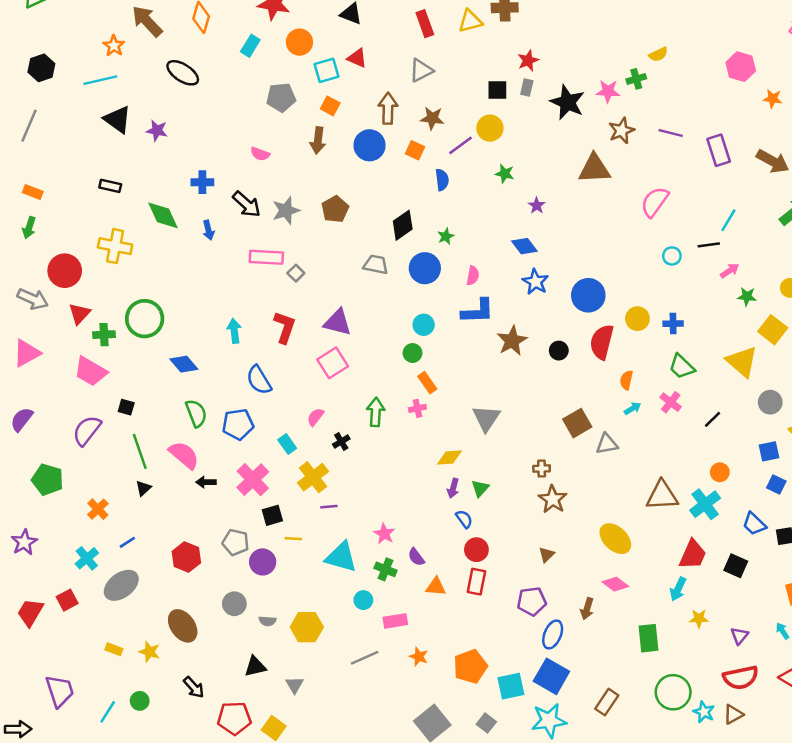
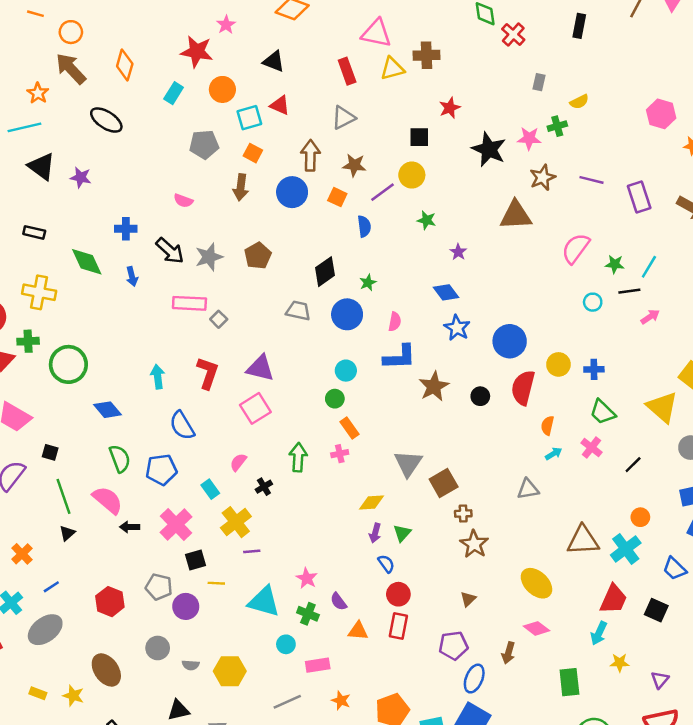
gray rectangle: (527, 88) -> (539, 82), moved
green star: (747, 296) -> (615, 264), moved
green cross: (104, 335) -> (28, 341), moved
brown square: (577, 423) -> (444, 483), moved

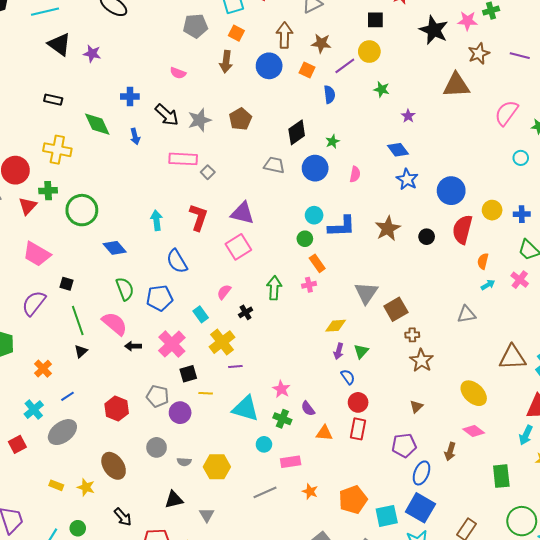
blue L-shape: (400, 357) -> (342, 226), moved

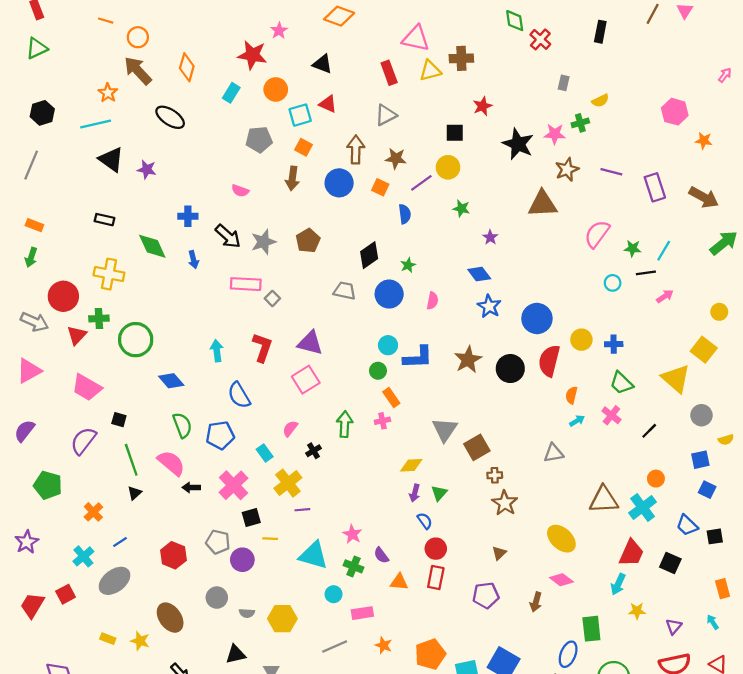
black circle: (427, 237) -> (510, 369), size x1.6
blue ellipse: (421, 473) -> (568, 654), moved

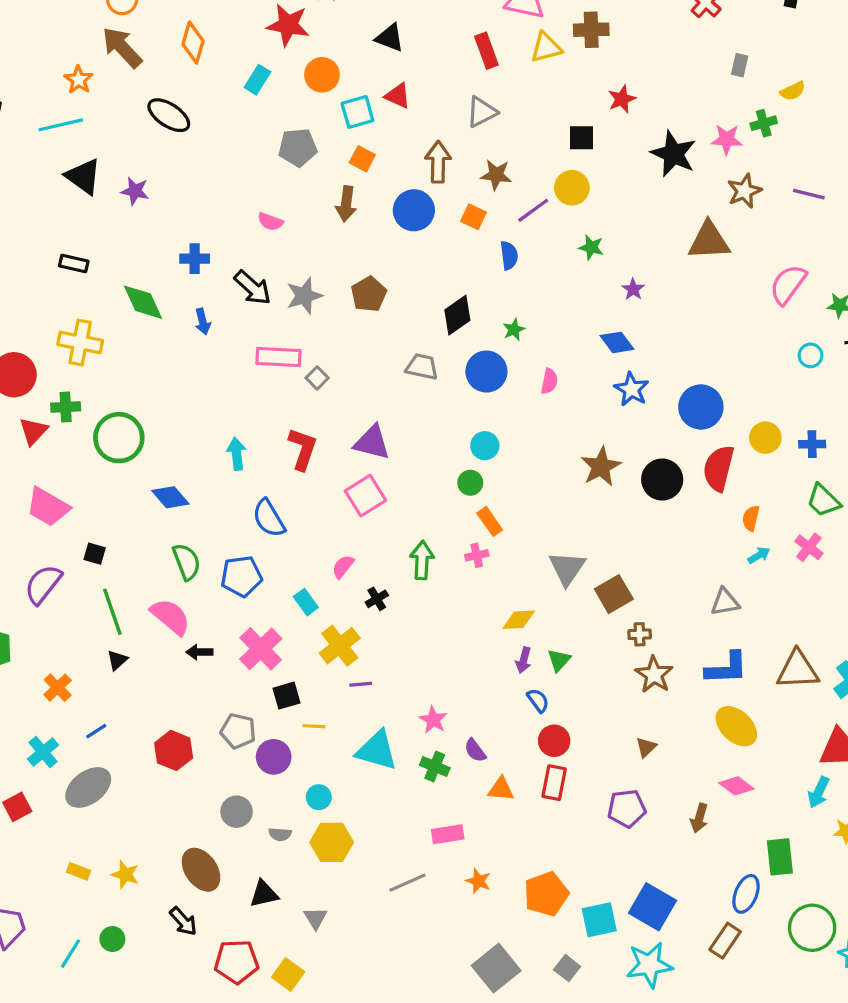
blue L-shape: (418, 357) -> (727, 668), moved
cyan circle: (334, 594) -> (319, 797), moved
brown ellipse: (170, 618) -> (201, 870), moved

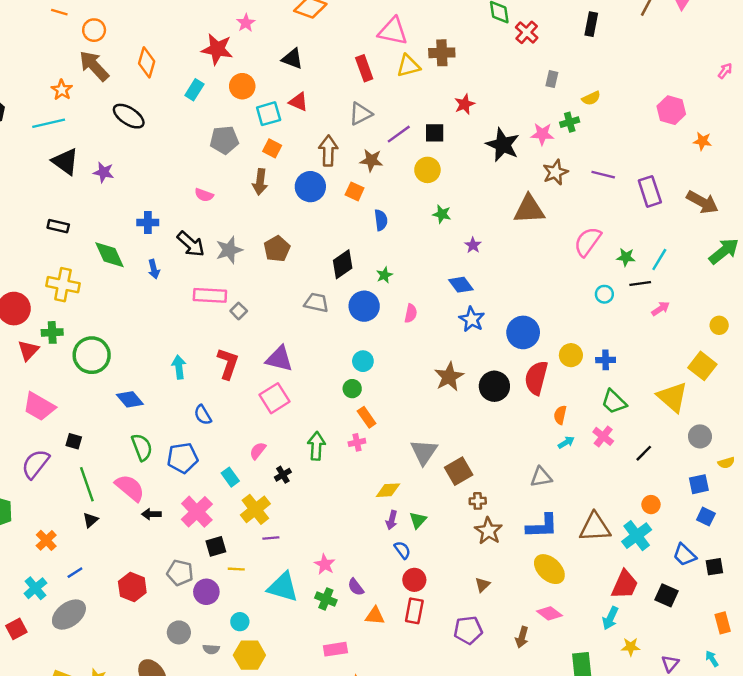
purple line: (533, 210) -> (399, 134), moved
blue semicircle: (269, 518) -> (203, 415), size x0.7

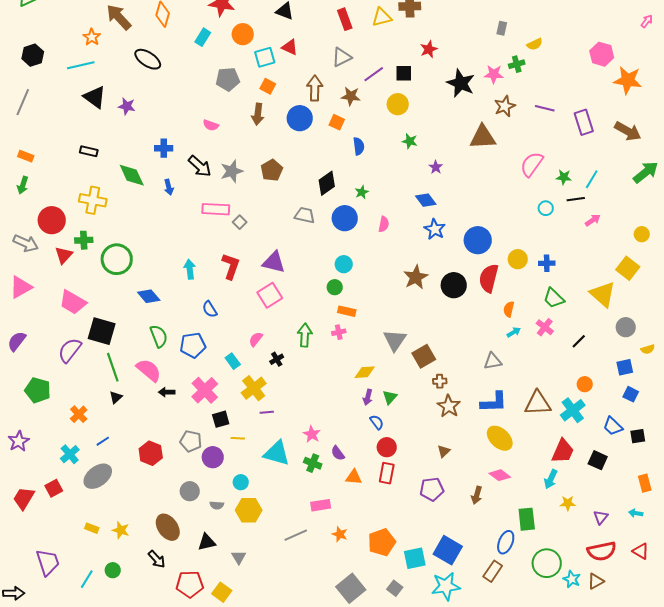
orange star: (702, 141) -> (628, 80), size x1.8
orange rectangle: (367, 417) -> (347, 311), turned -42
black square: (74, 441) -> (102, 331), size x2.0
cyan arrow: (712, 659) -> (636, 513), turned -48

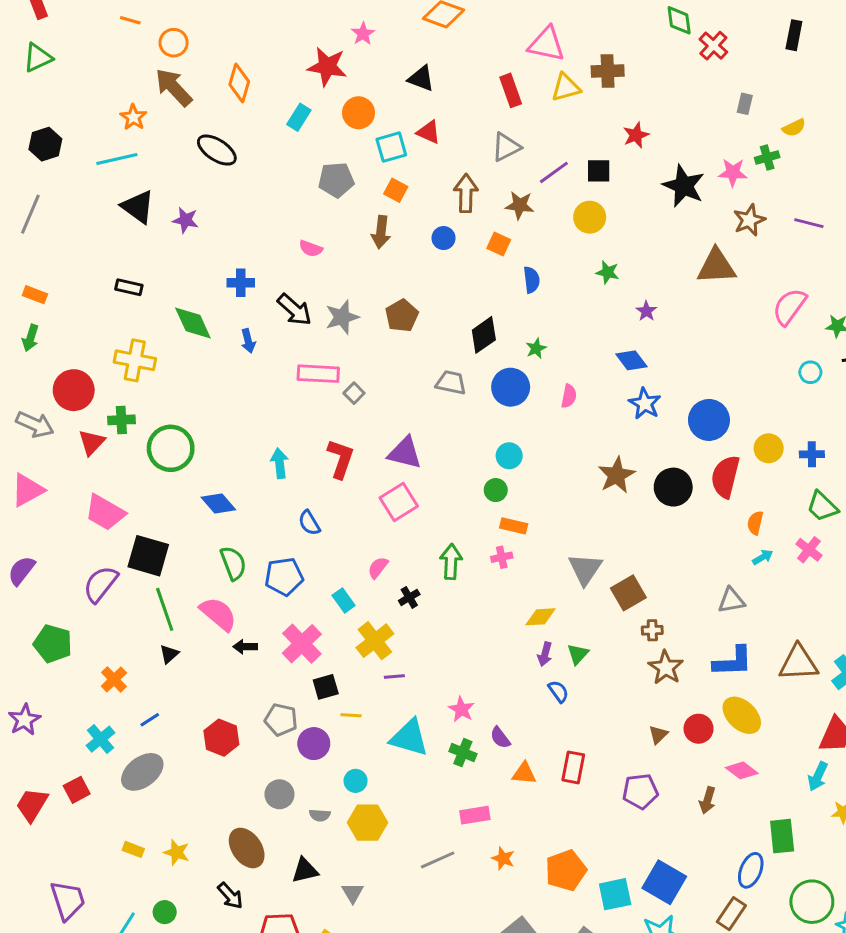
blue circle: (300, 118) -> (444, 238), size x0.6
red circle: (387, 447) -> (699, 729), moved

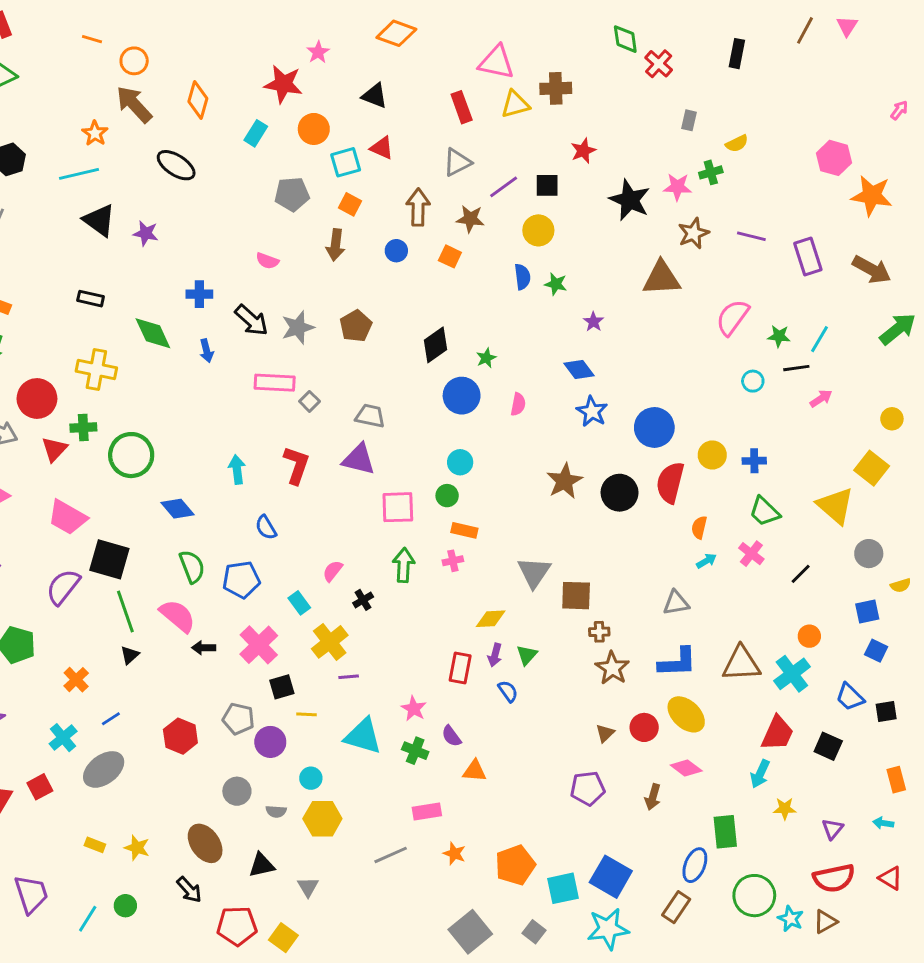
blue semicircle: (532, 280) -> (522, 277), moved
gray trapezoid: (451, 383) -> (370, 416), moved
pink square: (399, 502) -> (398, 507), moved, turned 30
brown square: (628, 593) -> (576, 596), turned 32
red rectangle: (573, 767) -> (460, 668), moved

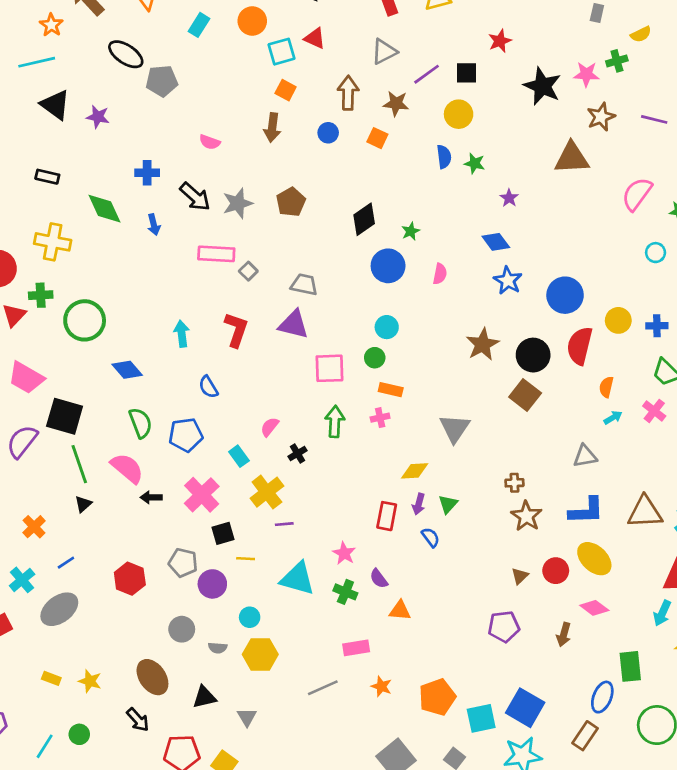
gray pentagon: (292, 194) -> (162, 81), moved
brown square: (576, 596) -> (525, 395), moved, turned 36

